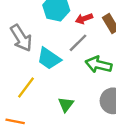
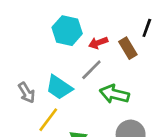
gray arrow: (21, 38) -> (27, 93), moved, size x0.7
yellow line: (26, 88) -> (48, 120), moved

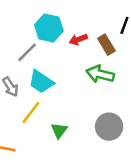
gray line: (91, 70) -> (27, 52), moved
green arrow: (114, 94) -> (100, 74), moved

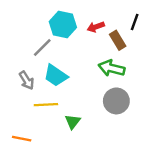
red arrow: (78, 39) -> (96, 27), moved
yellow line: (31, 113) -> (46, 105), turned 50
gray circle: (109, 127) -> (116, 101), moved

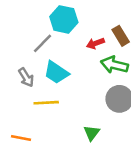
red arrow: (96, 27) -> (95, 43), moved
green triangle: (73, 122) -> (92, 133), moved

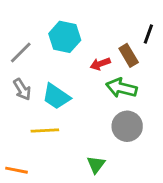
gray line: (42, 43) -> (21, 52), moved
gray arrow: (26, 77) -> (22, 89), moved

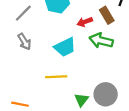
cyan trapezoid: (56, 96) -> (65, 47), moved, turned -60
gray circle: (127, 126) -> (106, 94), moved
yellow line: (45, 131) -> (56, 77), moved

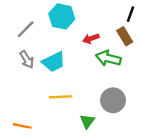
brown rectangle: (107, 15) -> (125, 36), moved
cyan trapezoid: (65, 47) -> (54, 62), moved
gray circle: (106, 94) -> (113, 100), moved

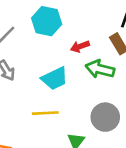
cyan trapezoid: (54, 62) -> (55, 78), moved

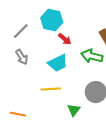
red arrow: (80, 46) -> (65, 39), moved, turned -120

